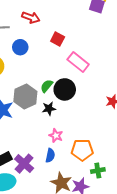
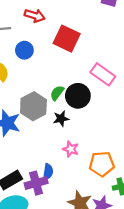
red square: (58, 39) -> (67, 39), size x1.6
pink rectangle: (78, 62) -> (103, 74), moved
blue semicircle: (50, 155) -> (48, 172), moved
purple cross: (24, 164) -> (36, 183), turned 36

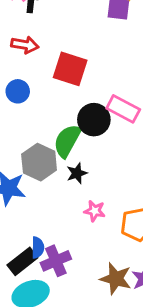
green semicircle: (57, 93) -> (67, 141), size x1.6
black circle: (78, 96) -> (94, 120), moved
blue semicircle: (48, 172) -> (38, 248), moved

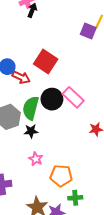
red arrow: (25, 45) -> (21, 77), moved
green semicircle: (67, 141) -> (31, 108), turned -30

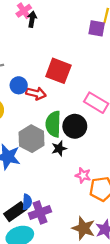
black circle: (52, 99) -> (75, 126), moved
pink star: (36, 159) -> (83, 175), moved

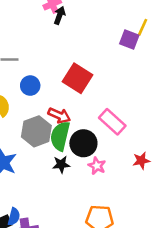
red arrow: (36, 93) -> (59, 115), moved
gray hexagon: (32, 139) -> (36, 131), moved
pink star: (83, 175) -> (97, 166), moved

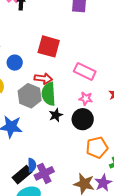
black circle: (83, 143) -> (83, 119), moved
pink star: (97, 166) -> (86, 99), moved

